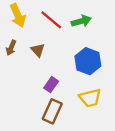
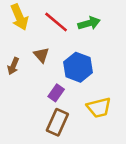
brown arrow: (11, 48) -> (13, 66), moved
blue hexagon: (88, 61) -> (78, 67), moved

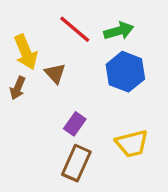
yellow arrow: (19, 17) -> (26, 52), moved
blue hexagon: (78, 67) -> (125, 72), moved

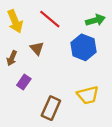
green arrow: (119, 31) -> (95, 20), moved
yellow arrow: (26, 52) -> (15, 21), moved
purple rectangle: (75, 124) -> (24, 82), moved

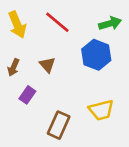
brown triangle: (37, 48) -> (47, 65), moved

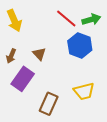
red line: (57, 22) -> (66, 18), moved
purple rectangle: (27, 95) -> (23, 79), size x1.6

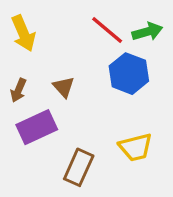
purple rectangle: (23, 79) -> (37, 127), turned 30

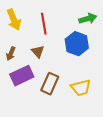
red line: (107, 30) -> (44, 24), moved, turned 40
brown rectangle: (79, 167) -> (50, 84), moved

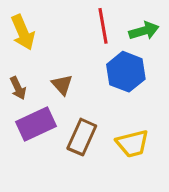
red line: (44, 24) -> (103, 26), moved
brown arrow: (11, 54) -> (18, 88), turned -48

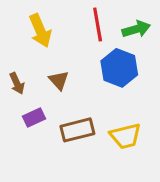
yellow arrow: (23, 32) -> (40, 31), moved
purple rectangle: (36, 124) -> (34, 118), size x0.6
brown rectangle: (82, 137) -> (77, 130), turned 52

